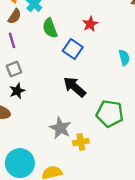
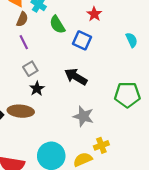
black arrow: (75, 87) -> (76, 77), moved
yellow cross: (81, 142) -> (101, 145), moved

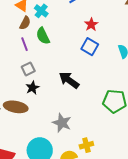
green semicircle: (57, 25) -> (43, 36), moved
blue square: (82, 40) -> (90, 47), moved
gray star: (83, 116) -> (62, 123), moved

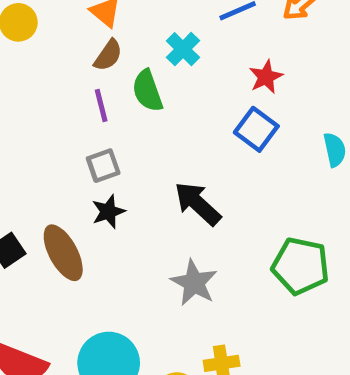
cyan cross: (41, 11) -> (183, 49), moved
brown ellipse: (16, 107) -> (63, 253), turned 45
gray star: (62, 123) -> (194, 283), moved

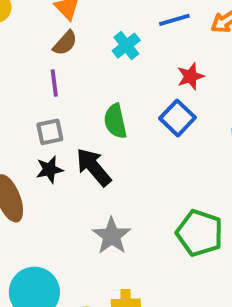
green semicircle: (147, 91) -> (115, 121), moved
black arrow: (198, 204) -> (94, 167), moved

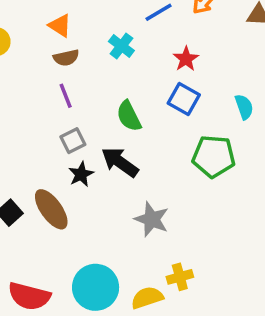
brown semicircle: (65, 43) -> (66, 58), turned 50
green pentagon: (200, 233) -> (214, 156), moved

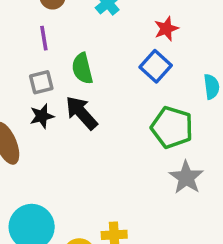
green semicircle: (129, 116) -> (82, 68), moved
gray star: (152, 219) -> (186, 177), moved

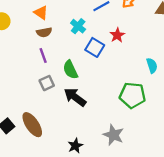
blue square: (156, 66) -> (95, 47), moved
black star: (42, 116) -> (75, 146), moved
gray star: (186, 177) -> (113, 135), moved

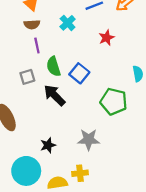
blue square: (95, 47) -> (79, 73), moved
purple line: (43, 56) -> (37, 46), moved
gray star: (113, 135) -> (89, 140), turned -30

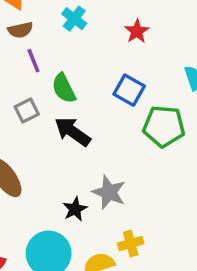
blue square: (79, 73) -> (129, 90), moved
gray star: (89, 140) -> (109, 192), moved, turned 30

